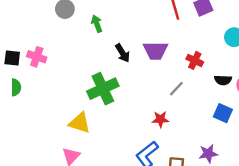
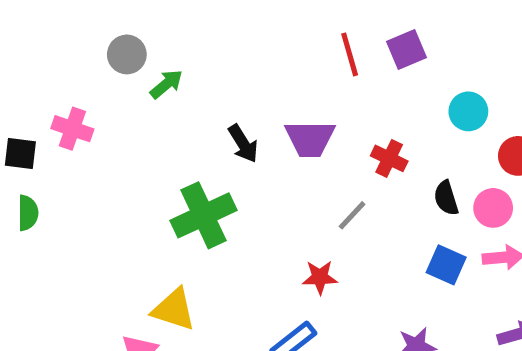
green arrow: (97, 24) -> (166, 84), moved, turned 70
pink cross: (37, 57) -> (72, 129), moved
black semicircle: (223, 80) -> (446, 198), turned 70
yellow triangle: (80, 123) -> (174, 309), moved

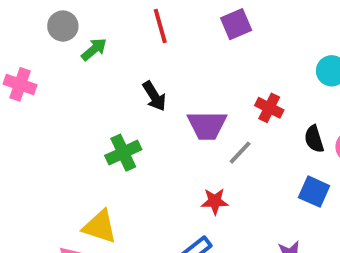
purple square: (406, 50) -> (236, 24), moved
red line: (350, 54) -> (160, 26), moved
purple trapezoid: (310, 139) -> (207, 125), moved
green cross: (204, 215) -> (123, 153), size x0.7

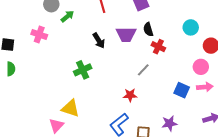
pink cross: (20, 84) -> (39, 35), moved
purple trapezoid: (207, 125) -> (126, 35), moved
black semicircle: (314, 139) -> (148, 29), moved

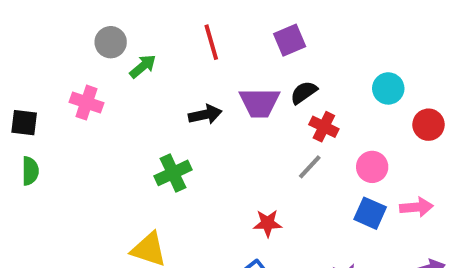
black semicircle: (148, 29) -> (304, 92), turned 72
black arrow: (99, 41) -> (205, 115), turned -70
pink circle: (201, 67) -> (372, 167), moved
gray line: (143, 70) -> (310, 167), moved

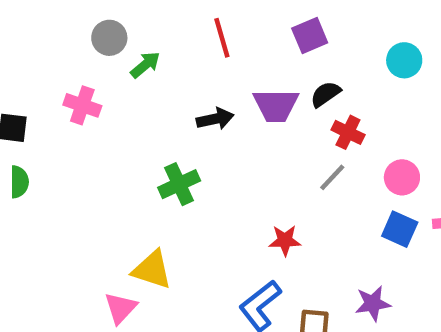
cyan circle: (388, 88) -> (404, 60), moved

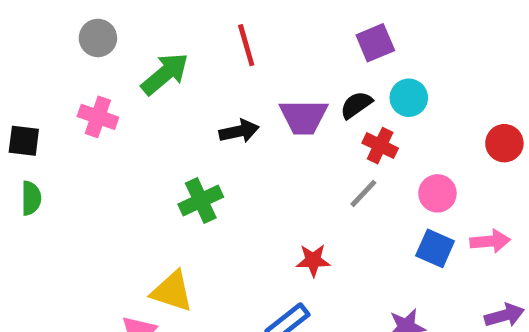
purple square: (310, 36) -> (375, 43), moved
gray circle: (109, 38) -> (98, 38), moved
cyan circle: (404, 60) -> (409, 98), moved
green arrow: (145, 65) -> (165, 74), size x1.5

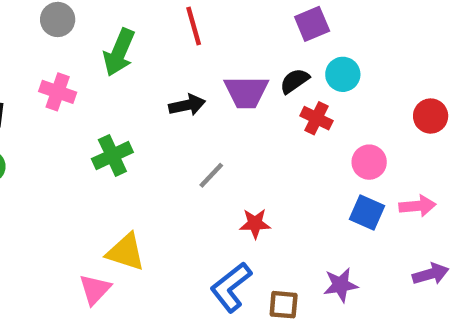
green arrow: (165, 74) -> (119, 52), turned 153
gray line: (363, 193) -> (211, 175), moved
green cross: (201, 201) -> (112, 156), moved

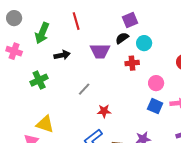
black semicircle: (295, 81) -> (122, 38), moved
black arrow: (187, 105) -> (62, 55), moved
red cross: (316, 118) -> (132, 63), turned -32

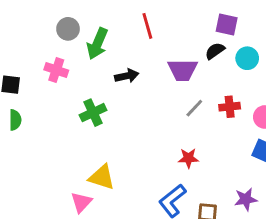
gray circle: (14, 18) -> (68, 29), moved
purple square: (130, 20) -> (227, 24), turned 35
red cross: (132, 63) -> (230, 107), moved
gray line: (84, 89) -> (194, 108), moved

